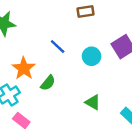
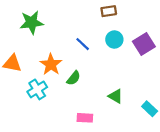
cyan circle: (92, 56) -> (114, 39), moved
pink rectangle: (21, 120) -> (85, 118), moved, turned -35

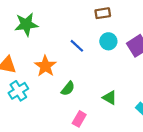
green semicircle: (74, 78) -> (68, 89), moved
cyan cross: (37, 89) -> (18, 91), moved
pink rectangle: (85, 118) -> (79, 119), turned -63

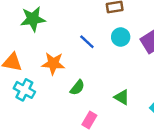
orange star: (45, 66) -> (53, 63), turned -30
cyan cross: (18, 91) -> (24, 90), turned -30

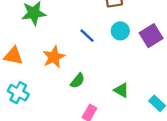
orange star: (53, 63) -> (54, 57), turned -30
cyan cross: (24, 90) -> (18, 93), moved

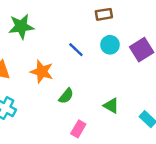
orange star: (54, 57) -> (42, 72), turned -30

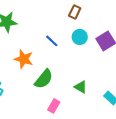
brown rectangle: (104, 14) -> (75, 12), turned -56
green semicircle: (66, 96) -> (44, 79), size x1.5

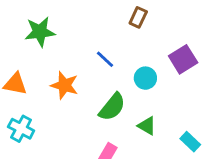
cyan circle: (80, 37) -> (145, 78), moved
green semicircle: (44, 79) -> (112, 107), moved

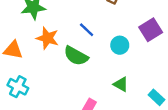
orange star: (64, 85) -> (47, 38), moved
green semicircle: (112, 107) -> (76, 56), moved, turned 80

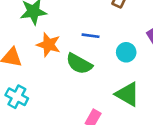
blue line: (87, 30) -> (91, 36), turned -35
green triangle: (121, 84) -> (127, 94), size x1.5

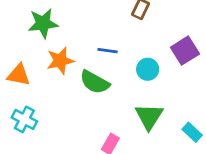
orange star: (49, 45) -> (60, 61), turned -30
green triangle: (127, 94) -> (149, 117), turned 32

